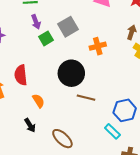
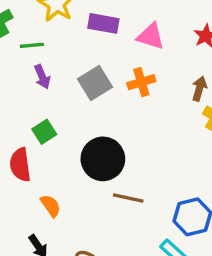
green square: (46, 38) -> (44, 132), moved
orange cross: (98, 46) -> (141, 82), moved

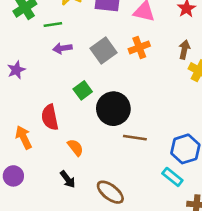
purple arrow: (42, 77) -> (62, 48), turned 108
green square: (44, 132) -> (83, 90), moved

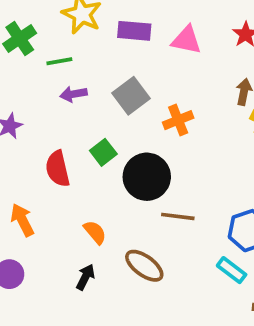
orange cross: (139, 47) -> (178, 120), moved
red semicircle: (50, 117) -> (58, 169), moved
black arrow: (68, 179) -> (85, 277), turned -114
brown ellipse: (110, 192) -> (144, 266), moved

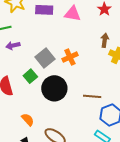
gray square: (131, 96) -> (45, 58), moved
brown line: (178, 216) -> (92, 96), moved

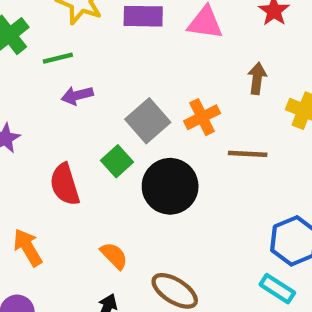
brown arrow: (105, 40) -> (257, 78), moved
brown line: (92, 96) -> (248, 154), moved

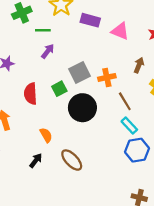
purple arrow: (77, 95) -> (48, 51), turned 128
brown line: (248, 154) -> (125, 101), turned 42
cyan rectangle: (277, 289) -> (129, 125), moved

